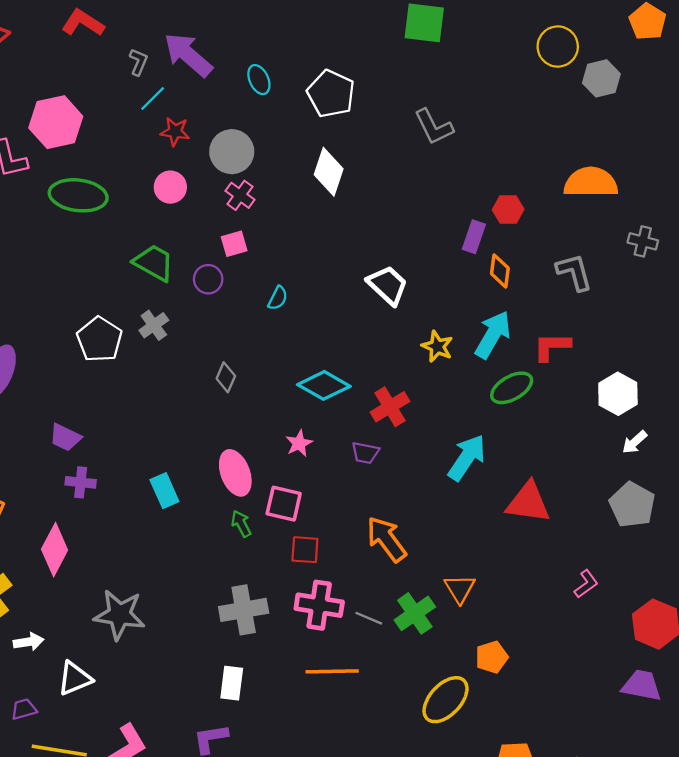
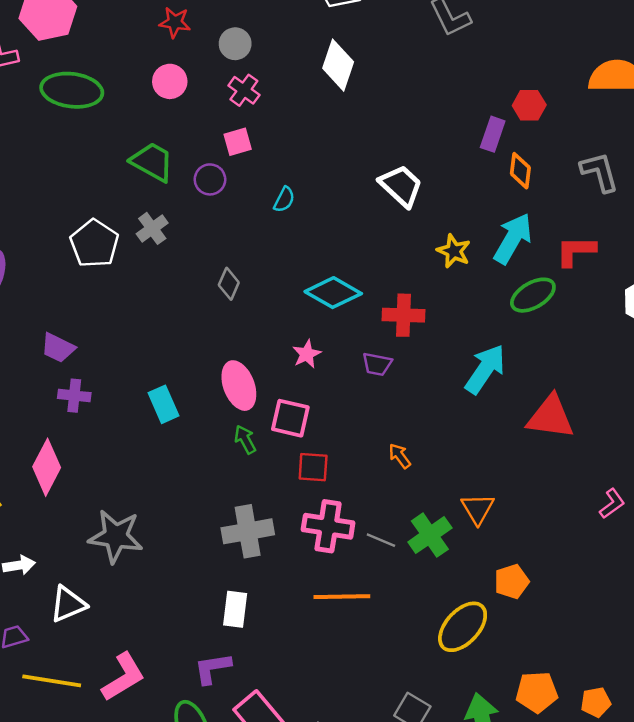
gray circle: (232, 152) -> (235, 44), size x0.7
red cross: (390, 407) -> (404, 315), turned 33
orange arrow: (386, 539) -> (400, 456), size x0.5

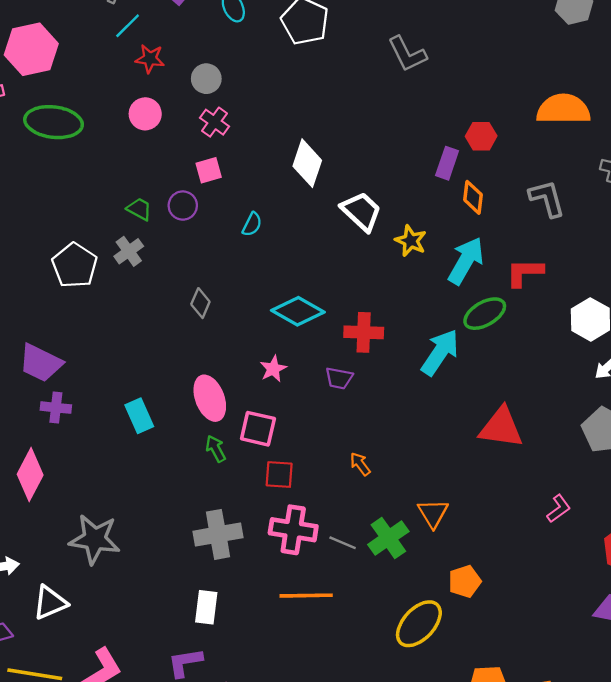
white diamond: (338, 65) -> (307, 163), moved
green trapezoid: (152, 162) -> (139, 209), moved, size x0.6
yellow star: (454, 251) -> (411, 241), moved
purple trapezoid: (58, 348) -> (41, 363), size x1.4
cyan arrow: (485, 369) -> (440, 352), moved

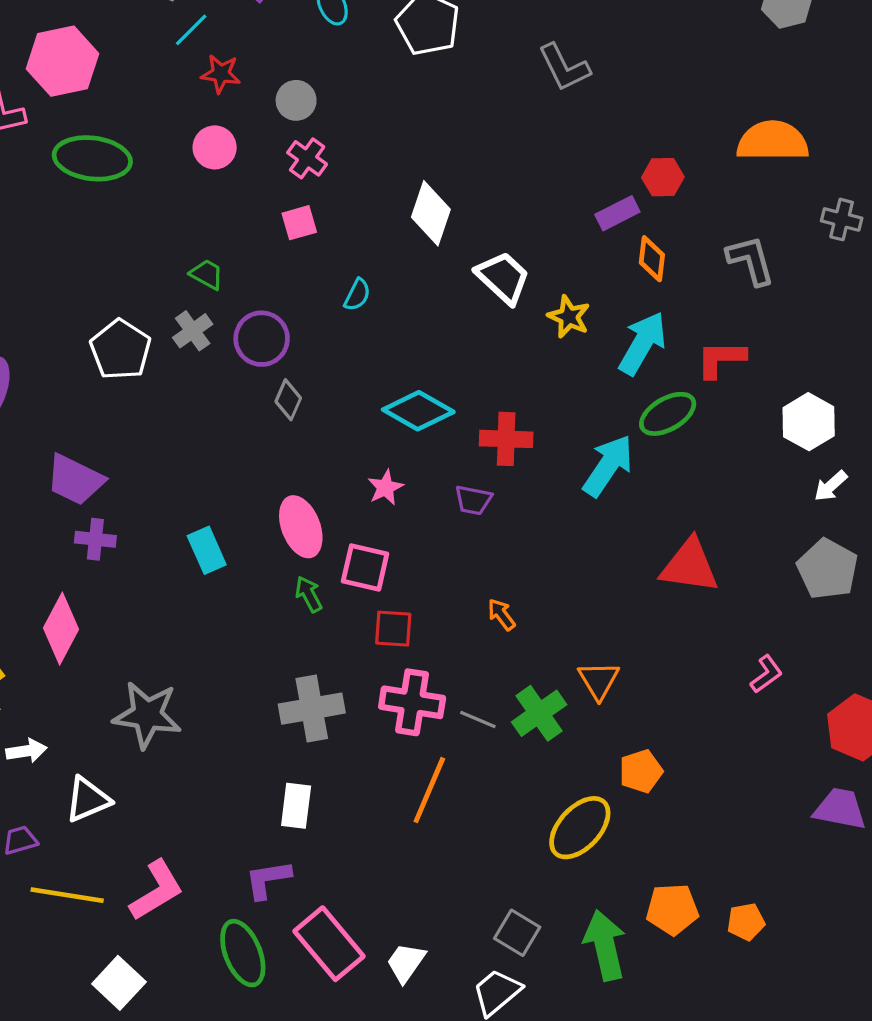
purple rectangle: (447, 163) -> (617, 213), turned 44
purple circle: (183, 206) -> (262, 339), moved, size x1.4
orange line: (306, 596) -> (429, 790), turned -66

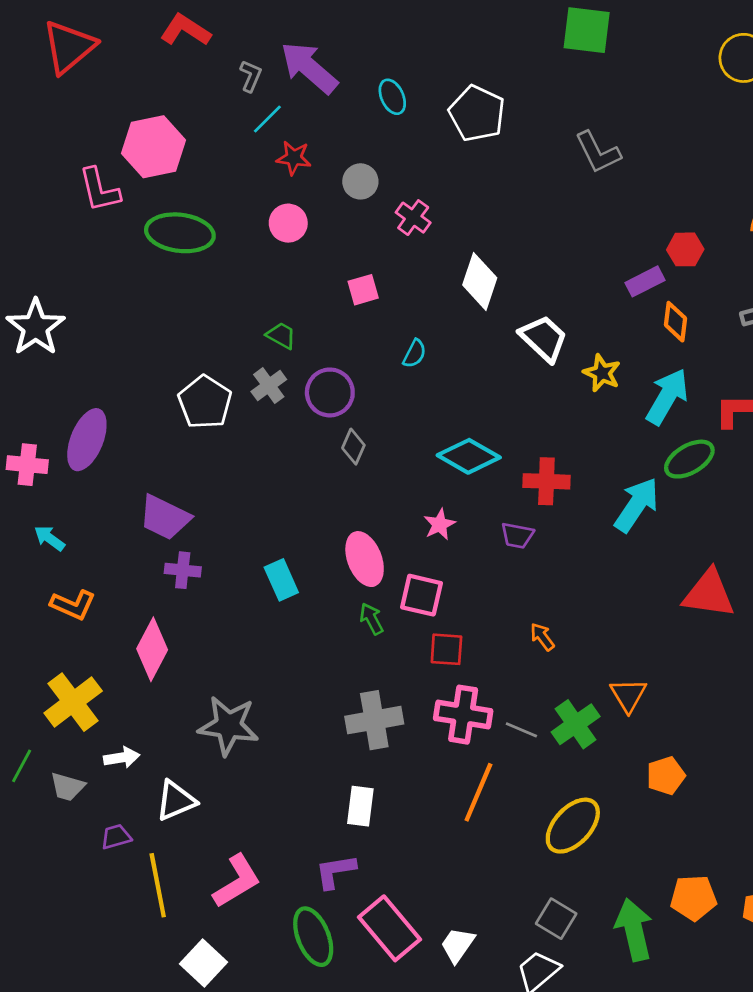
pink cross: (307, 158) -> (413, 218), moved
yellow ellipse: (580, 828) -> (573, 826), moved
yellow line: (67, 895) -> (158, 885), turned 70

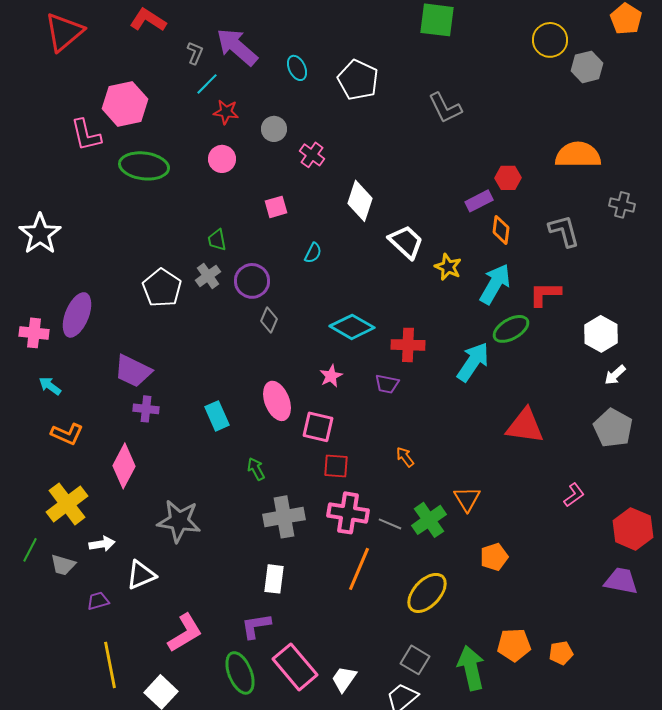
green trapezoid: (281, 336) -> (217, 240), turned -130
green arrow: (371, 619) -> (256, 469), moved
yellow line: (158, 885) -> (110, 665), moved

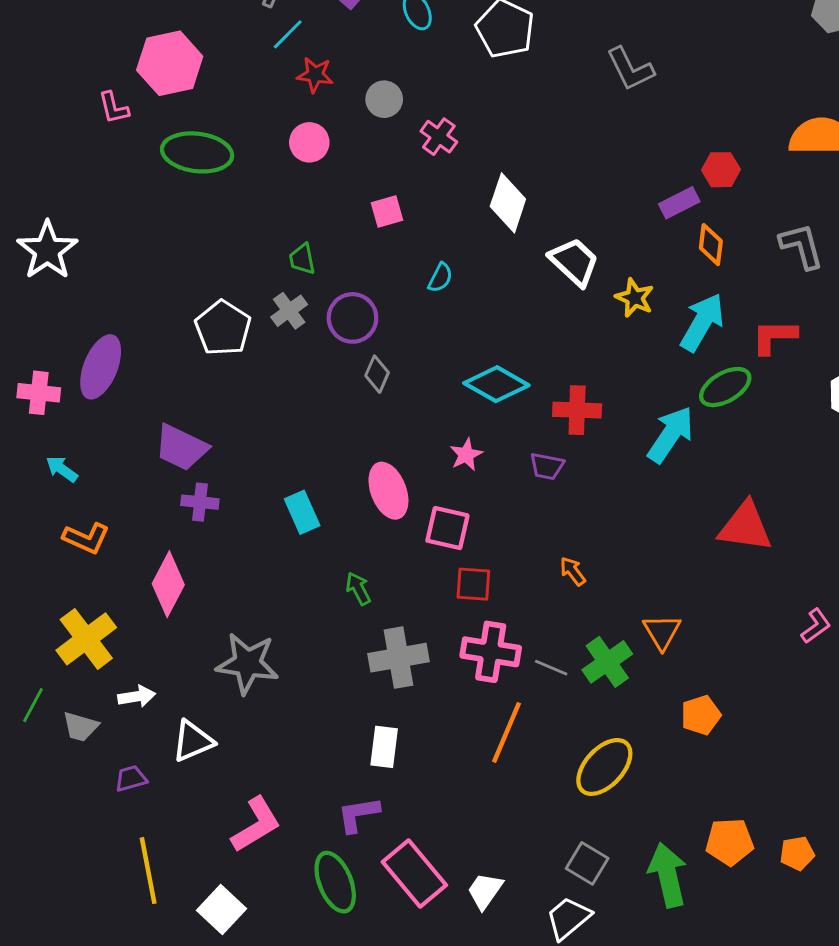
pink L-shape: (86, 135) -> (114, 108), size x0.7

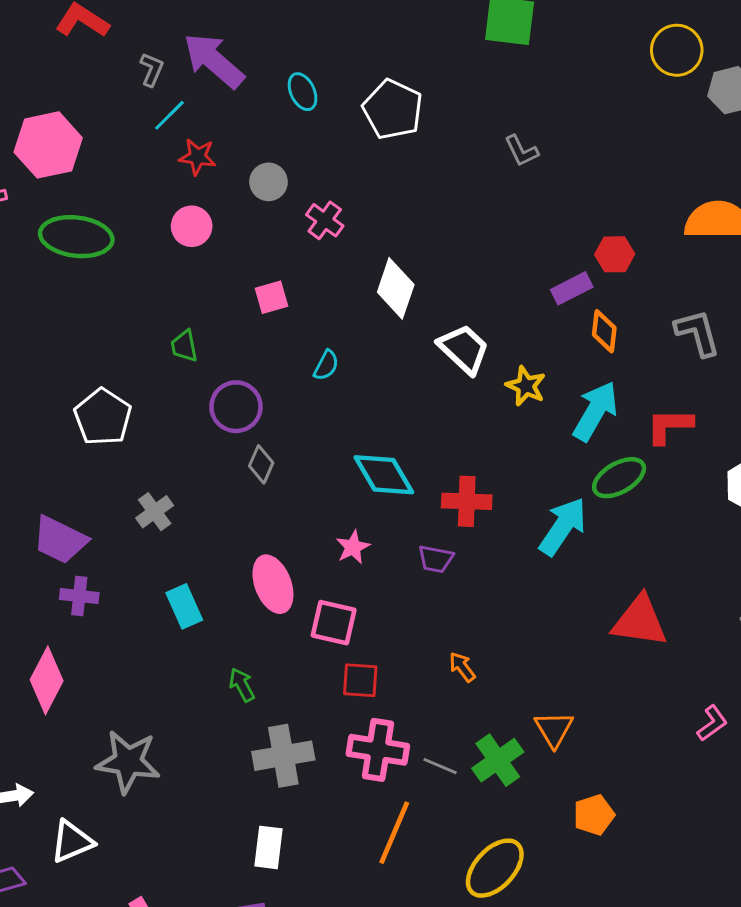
gray L-shape: (630, 69) -> (521, 151), size x0.7
gray cross: (289, 311) -> (155, 512), moved
cyan diamond: (496, 384) -> (384, 475), turned 30

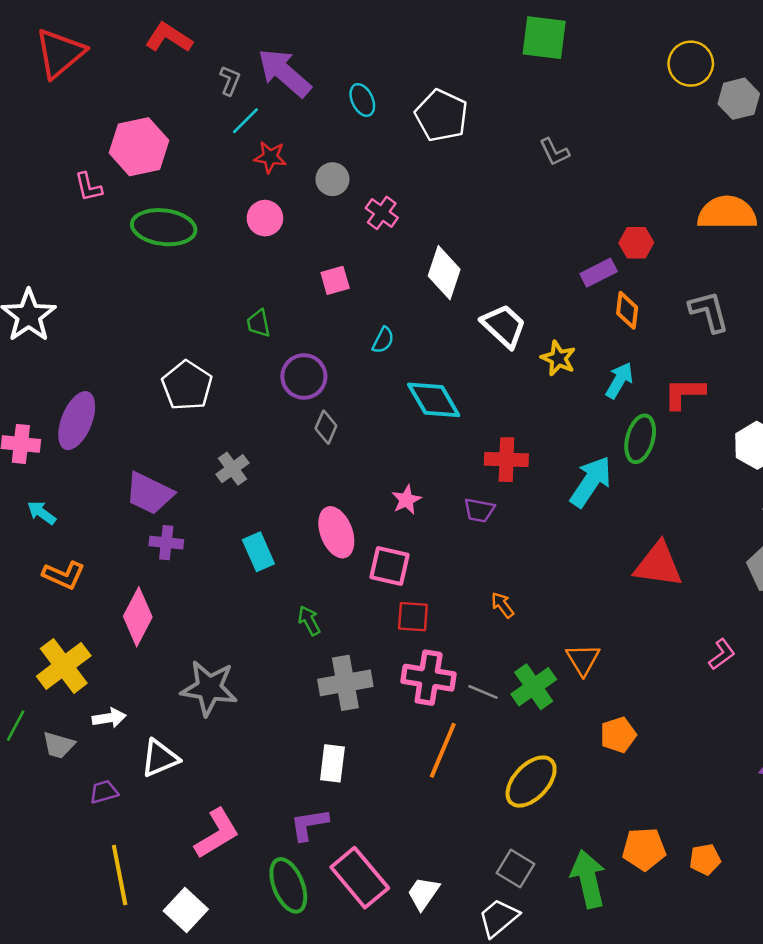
cyan arrow: (595, 411) -> (619, 380), size x0.7
cyan diamond: (384, 475) -> (434, 400), moved
green ellipse: (619, 478) -> (640, 439), turned -45

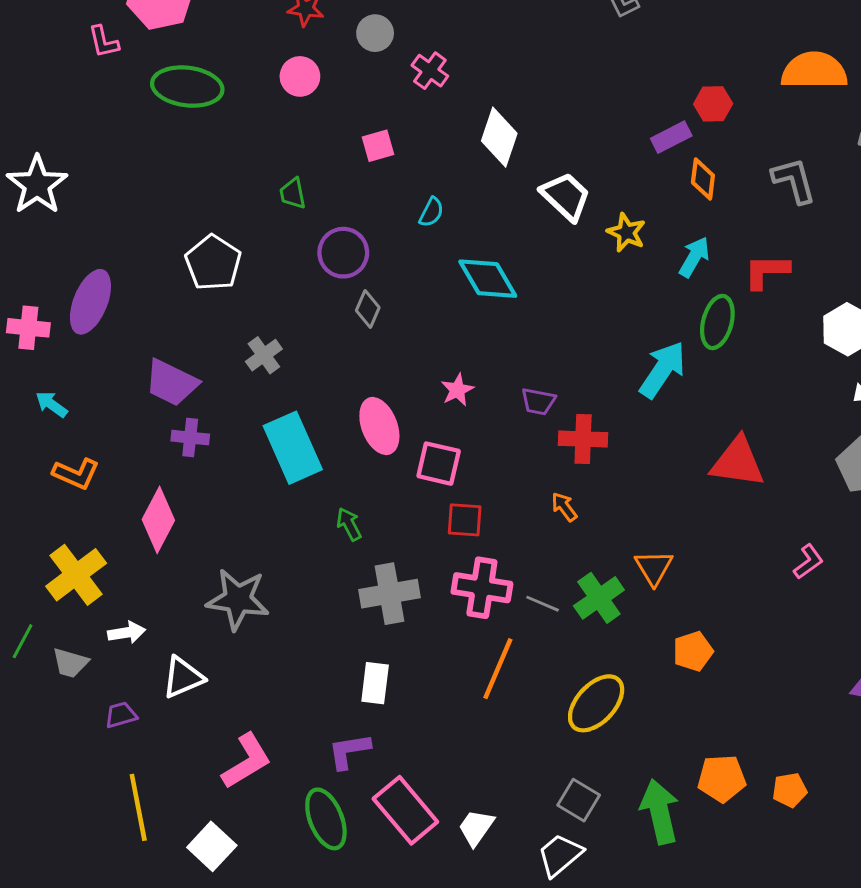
red cross: (506, 460) -> (583, 439), moved
cyan rectangle: (258, 552) -> (293, 448), size x1.6

